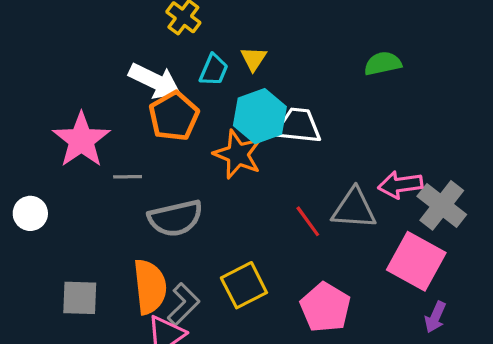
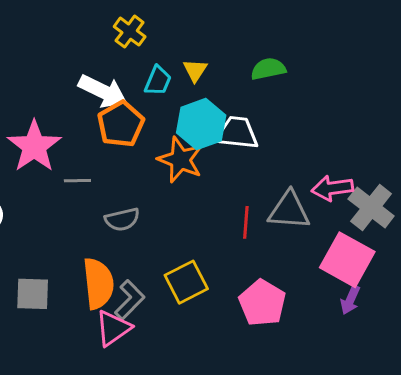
green semicircle: (383, 63) -> (268, 69), moved
gray semicircle: (175, 218) -> (122, 219), size x0.7
red line: (308, 221) -> (246, 222), turned 40
purple arrow: (435, 317) -> (350, 300), moved

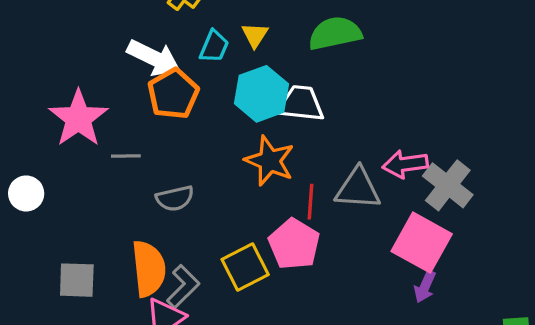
green semicircle: (268, 69) -> (335, 33), size x1.4
orange star: (180, 160) -> (270, 161), moved
pink pentagon: (262, 303) -> (294, 244), moved

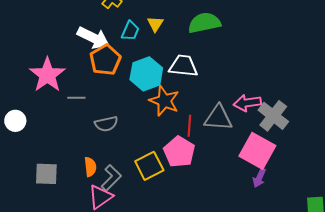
cyan hexagon: (261, 94) -> (146, 74), moved
orange semicircle: (149, 269) -> (90, 167), size x0.6

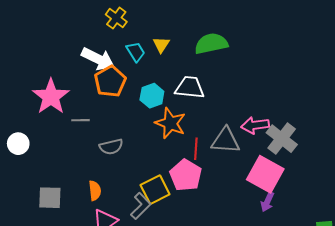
cyan trapezoid: (130, 31) -> (136, 52), turned -55
cyan hexagon: (146, 74) -> (152, 96), size x0.7
gray L-shape: (111, 178) -> (141, 206), moved

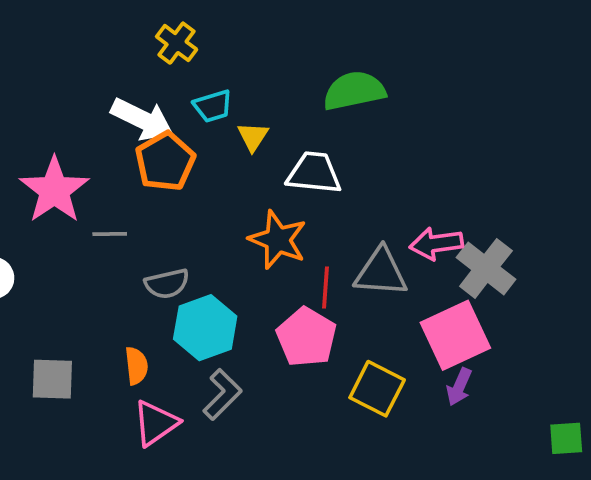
yellow triangle: (161, 45) -> (253, 137), moved
cyan trapezoid: (136, 52) -> (213, 106), turned 105
cyan hexagon: (152, 96) -> (205, 328), moved, size x1.4
pink square: (265, 174) -> (455, 335), turned 36
yellow square: (155, 190) -> (377, 389), moved, turned -36

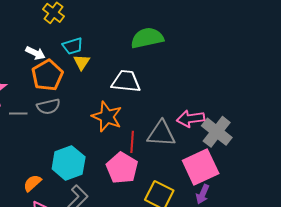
white arrow: (142, 119) -> (35, 53), size x0.6
yellow triangle: (253, 137) -> (82, 62), moved
gray semicircle: (167, 284) -> (48, 107), moved
orange semicircle: (136, 366) -> (32, 183), turned -126

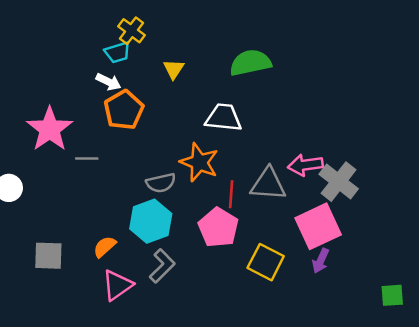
cyan trapezoid: (73, 46) -> (117, 52), moved
yellow triangle: (82, 62) -> (174, 69), moved
gray semicircle: (48, 107) -> (161, 183), moved

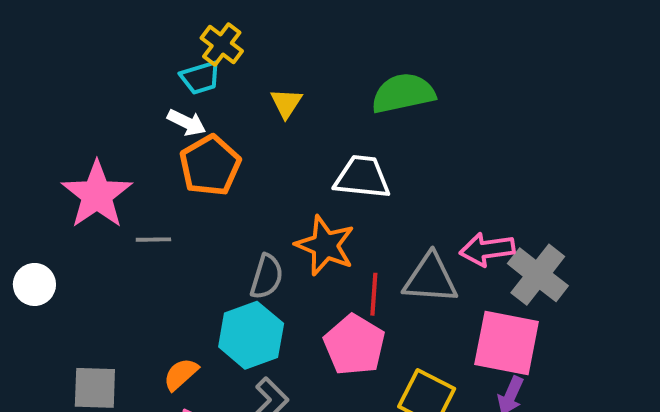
gray semicircle: (161, 183) -> (267, 277), turned -60
pink square: (318, 226) -> (507, 343), turned 36

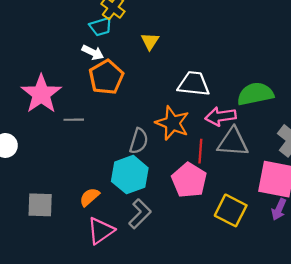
green semicircle: (403, 93) -> (255, 94), moved
pink arrow: (487, 249) -> (221, 116), moved

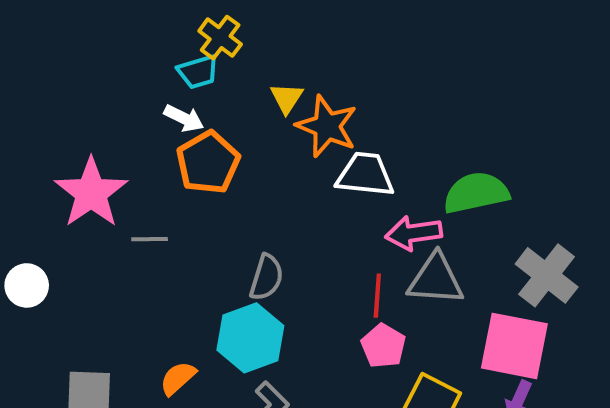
orange star: (172, 123) -> (327, 126), moved
pink pentagon: (189, 180) -> (383, 346), moved, size x0.7

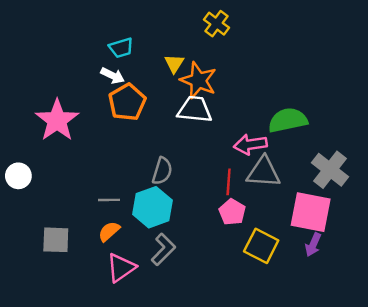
yellow cross: (220, 38) -> (216, 24), moved
white trapezoid: (365, 175) -> (195, 109), moved
gray line: (150, 239) -> (109, 200), moved

